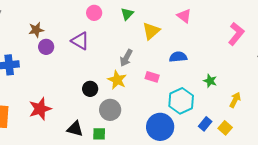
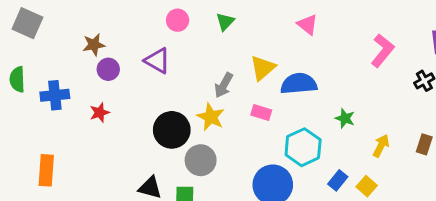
yellow triangle: (151, 31) -> (263, 68), moved
blue semicircle: (178, 57) -> (299, 84), size x1.4
black circle: (90, 89) -> (172, 130), size x1.6
red star: (40, 109) -> (100, 113), moved, size x0.6

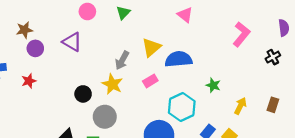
pink rectangle: (261, 113) -> (150, 81), turned -48
black circle: (172, 130) -> (83, 94), size x0.6

